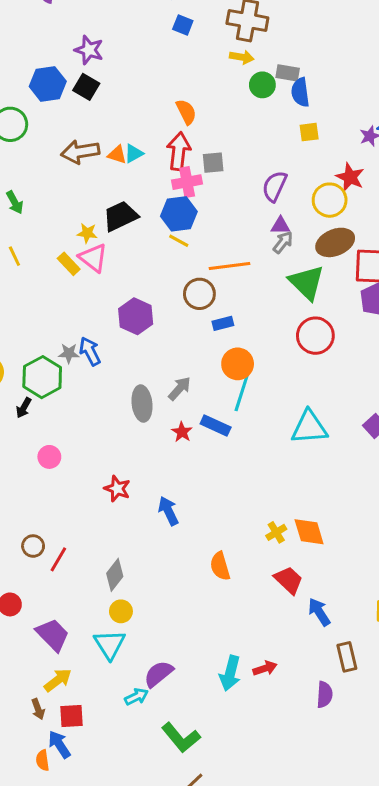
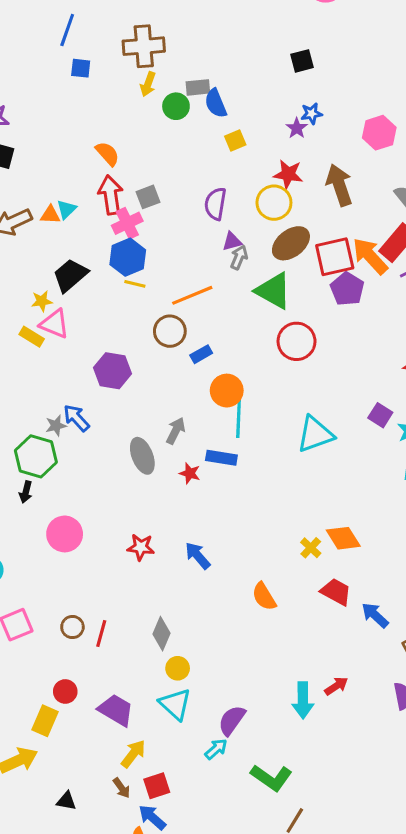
yellow arrow: (242, 57) -> (148, 84), turned 115
pink circle: (49, 457) -> (65, 534), size x1.5

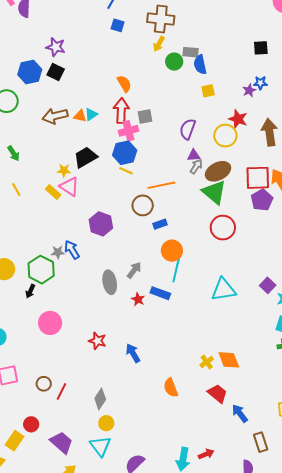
brown ellipse: (291, 243) -> (218, 171), moved

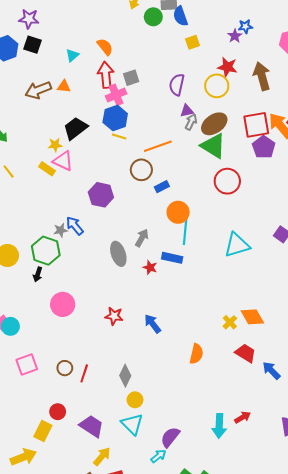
cyan triangle: (91, 114) -> (72, 55), moved
orange semicircle: (171, 388) -> (196, 354), turned -138

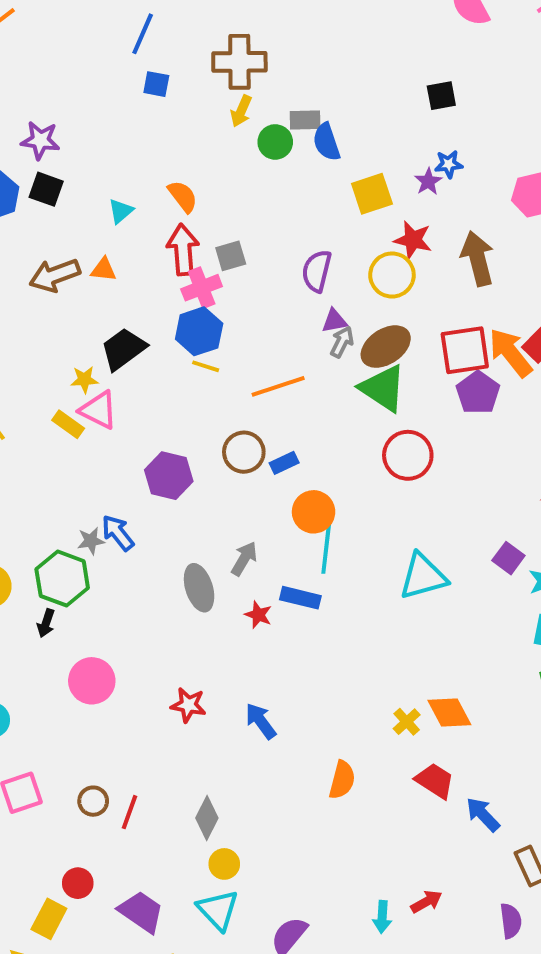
yellow square: (192, 42) -> (372, 194), moved, size x1.5
brown circle: (141, 170) -> (244, 452), moved
cyan arrow: (219, 426) -> (382, 917), size x0.7

